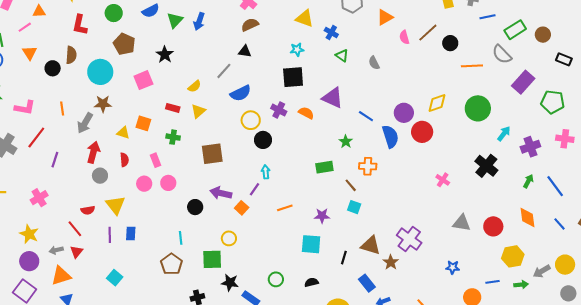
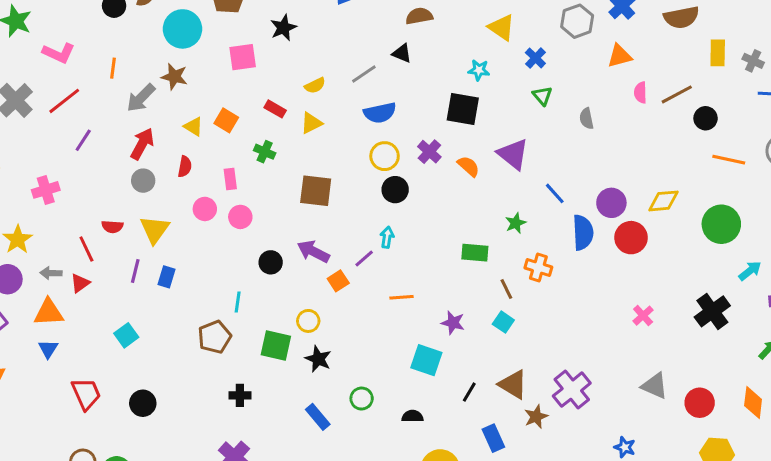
black star: (230, 283) -> (318, 359), moved

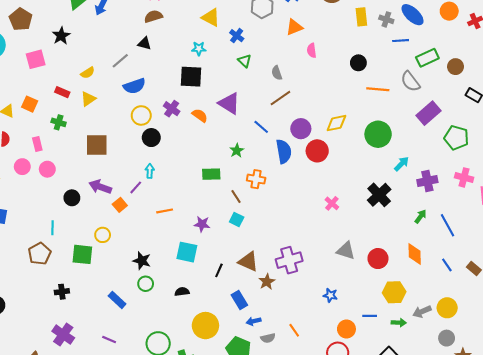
brown line: (677, 94) -> (280, 98), moved
black star: (318, 359) -> (142, 261), moved
purple cross: (572, 390) -> (289, 260), turned 30

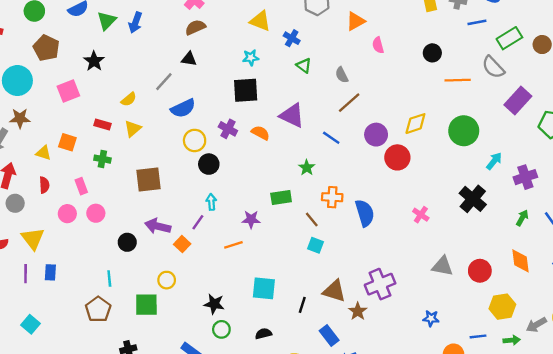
blue semicircle: (284, 151) -> (365, 213), moved
purple star: (202, 224) -> (251, 219), moved

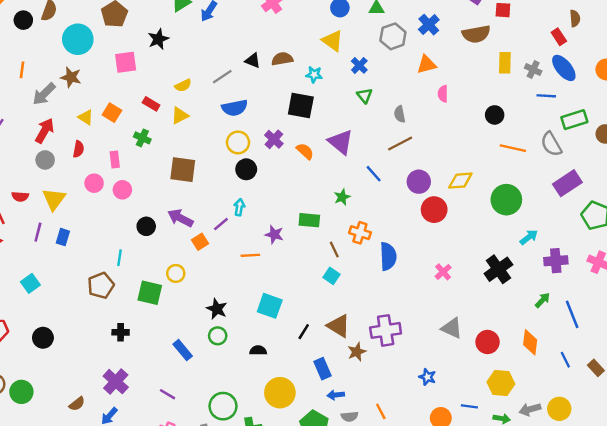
brown semicircle: (195, 27) -> (282, 59), moved

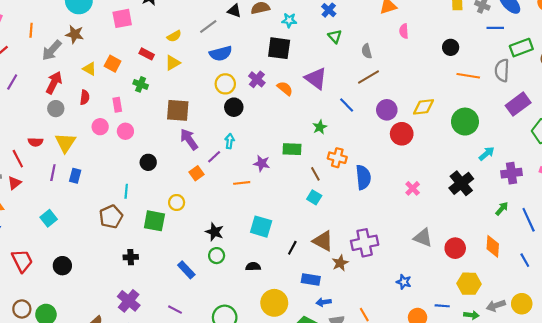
gray semicircle: (551, 144) -> (502, 70), turned 35
purple arrow: (180, 218) -> (189, 139), moved, turned 30
blue rectangle: (323, 369) -> (311, 279), turned -54

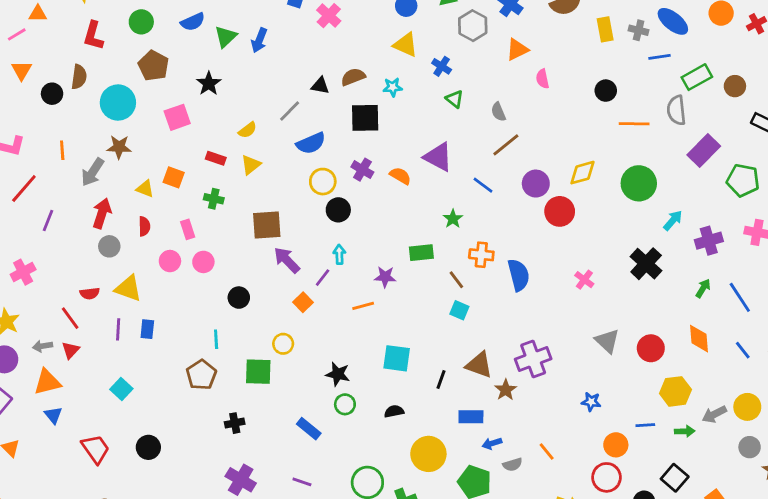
black square: (279, 48) -> (365, 118), moved
yellow triangle: (65, 143) -> (128, 288), turned -35
gray triangle: (423, 238) -> (607, 341), turned 30

